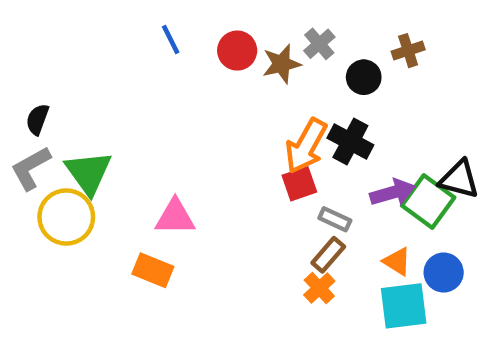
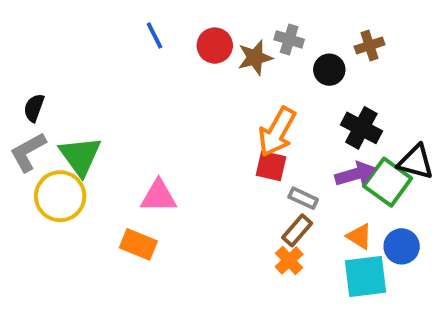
gray cross: (319, 44) -> (289, 39), turned -32
black cross: (350, 142) -> (361, 128), moved
red square: (299, 184) -> (271, 166), turned 32

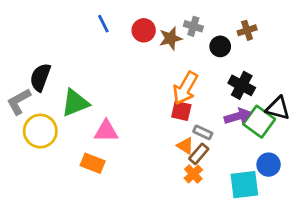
black semicircle: (34, 108) -> (40, 77), moved, size x1.5
green triangle: (80, 156) -> (75, 103), moved, turned 44
orange triangle: (359, 236) -> (185, 146), moved

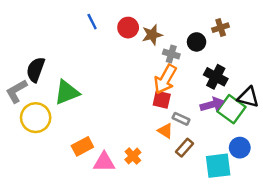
gray cross: (193, 26) -> (171, 54), moved
pink triangle: (106, 131) -> (104, 162), moved
brown rectangle: (199, 154) -> (185, 148), moved
orange rectangle: (93, 163) -> (82, 146), turned -50
orange cross: (193, 174) -> (133, 156), moved

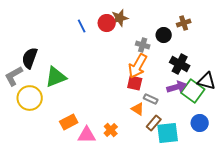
blue line: (92, 22) -> (82, 26), moved
brown star: (152, 35) -> (120, 18), moved
cyan square: (218, 166) -> (168, 133), moved

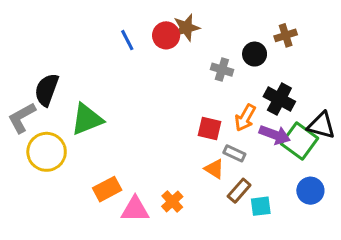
orange arrow: (138, 66) -> (245, 118), moved, size x0.7
purple arrow: (177, 87) -> (275, 135), turned 36
cyan square: (168, 133) -> (261, 206), size x0.6

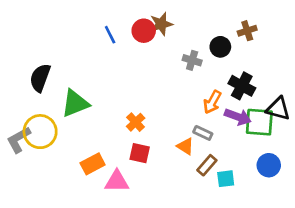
gray L-shape: (22, 118) -> (19, 140), moved
red square: (210, 129) -> (140, 153), moved
green square: (300, 141) -> (259, 122), turned -32
orange cross: (172, 201) -> (136, 122), moved

